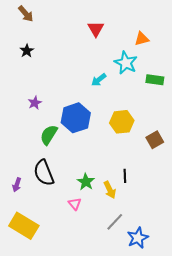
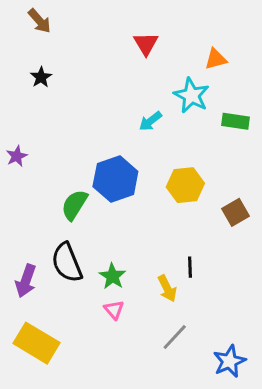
purple star: (35, 103) -> (17, 156), moved
green star: (86, 182) -> (112, 276), moved
purple arrow: (17, 185) -> (26, 281), size x1.5
blue star: (138, 238) -> (229, 361), moved

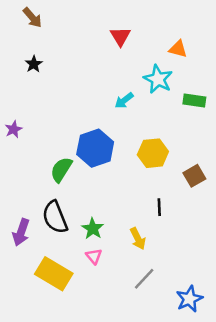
orange triangle: (216, 59) -> (178, 49), turned 30
black line: (190, 267) -> (159, 207), moved
yellow rectangle: (36, 343) -> (54, 274), moved

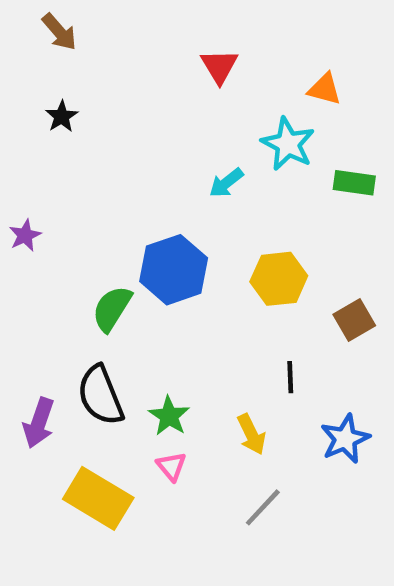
blue star: (189, 299) -> (345, 439), moved

